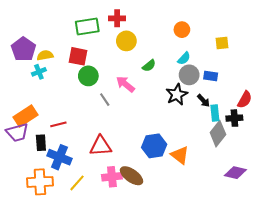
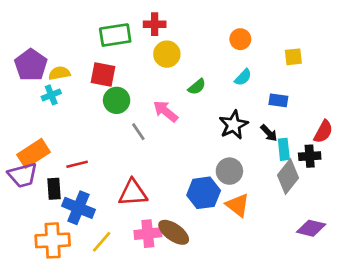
gray circle: (189, 75) -> (229, 171), moved

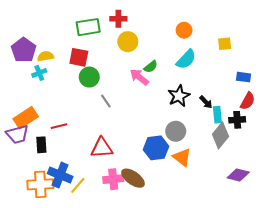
cyan semicircle: (243, 77) -> (186, 59), size x1.5
blue rectangle: (278, 100) -> (243, 77), moved
pink arrow: (166, 111) -> (139, 77), moved
blue cross: (78, 208) -> (60, 175), moved

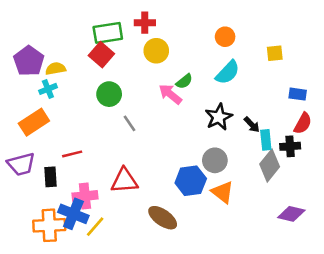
red square: (79, 57) -> (101, 55), moved, turned 30
orange rectangle: (26, 118) -> (34, 122), moved
pink cross: (113, 179) -> (85, 196), moved

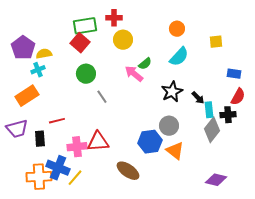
pink cross: (85, 196) -> (77, 147), moved
purple diamond: (291, 214) -> (216, 180), moved

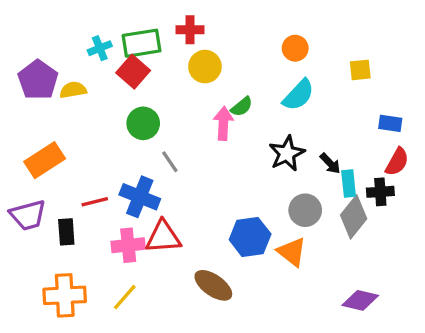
cyan cross: (38, 70) -> (100, 48), moved
pink arrow: (134, 74) -> (223, 123), turned 54
gray circle: (169, 126) -> (305, 210), moved
blue cross: (58, 168) -> (140, 197), moved

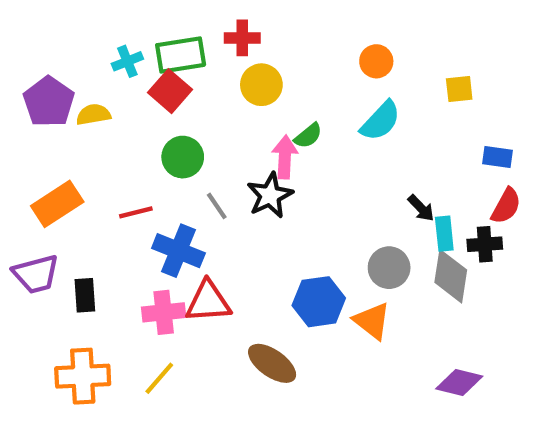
black star: (287, 153) -> (270, 195), moved
red line: (95, 202) -> (136, 212), moved
gray diamond: (354, 217) -> (451, 276), turned -30

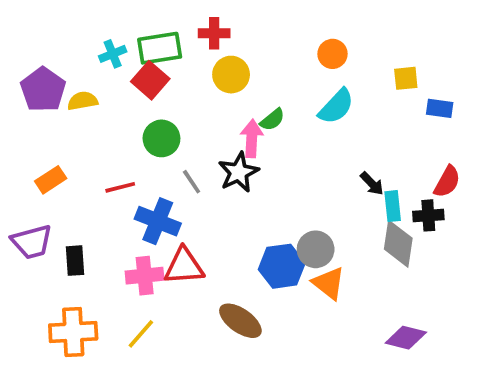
blue rectangle: (498, 157) -> (440, 108), moved
orange rectangle: (57, 204) -> (51, 180), size x0.7
gray circle: (389, 268) -> (316, 249), moved

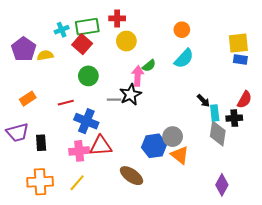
yellow square: (406, 78) -> (238, 43), moved, size x1.5
gray line: (192, 182) -> (114, 100), moved, turned -56
purple diamond: (406, 338) -> (222, 185), turned -75

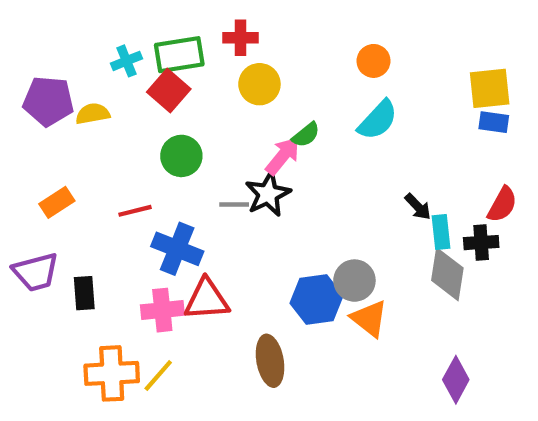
purple pentagon: (24, 49) -> (48, 101), turned -30
pink arrow: (138, 76) -> (283, 156), turned 36
brown ellipse: (132, 176) -> (270, 361), turned 45
orange cross: (40, 182) -> (112, 373), moved

